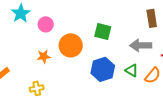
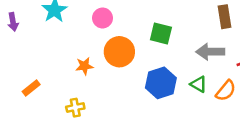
pink circle: (46, 24) -> (103, 18), moved

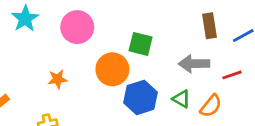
pink circle: (103, 18) -> (77, 27), size x1.5
orange circle: (119, 52) -> (112, 69), moved

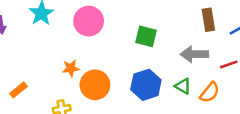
orange circle: (112, 69) -> (95, 85), moved

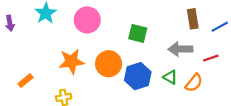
orange star: (71, 68) -> (72, 61), size x1.6
orange circle: (95, 85) -> (109, 64), moved

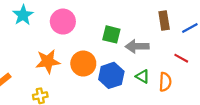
gray arrow: (180, 49) -> (137, 46), moved
red line: (211, 58) -> (181, 58), turned 48
orange semicircle: (194, 83) -> (165, 82), turned -36

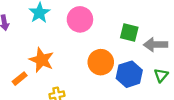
orange star: (48, 61) -> (42, 60), moved, turned 30
green triangle: (143, 76) -> (161, 75), turned 40

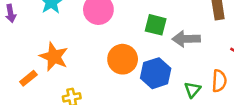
green triangle: (161, 75) -> (193, 90), moved

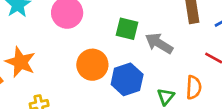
gray arrow: (186, 39) -> (159, 43), turned 32

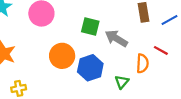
orange semicircle: (194, 87) -> (142, 63), moved

